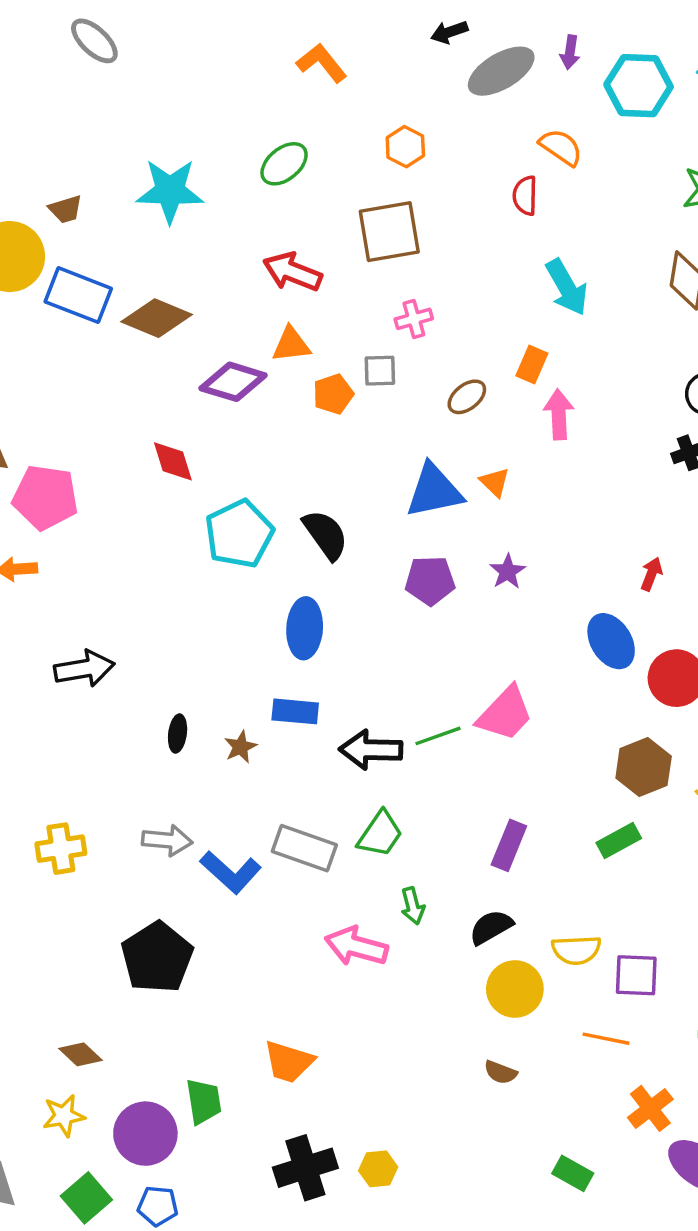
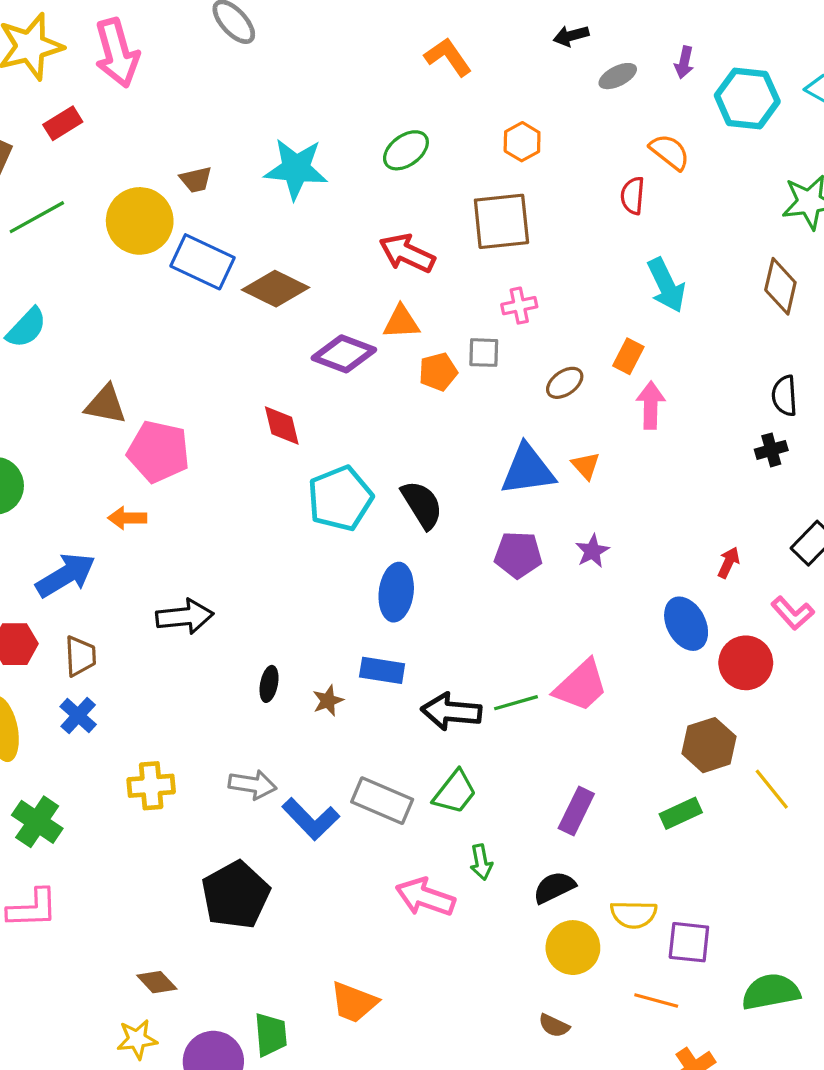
gray ellipse: (501, 71) -> (618, 76), size x0.6

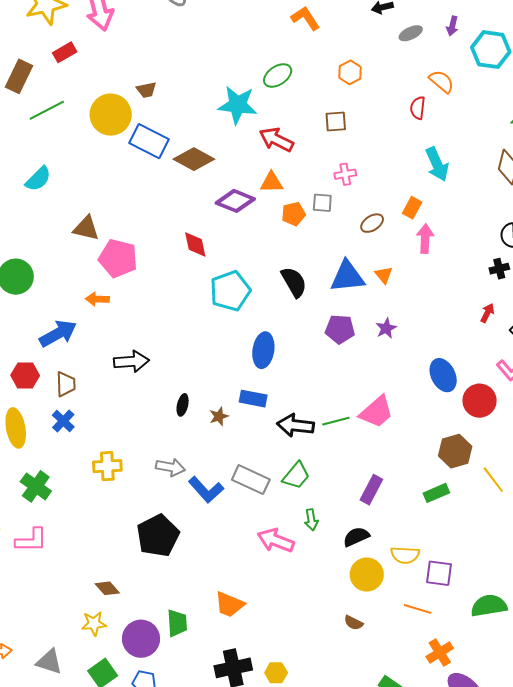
cyan star: (296, 169) -> (238, 105), moved
brown square: (501, 221) -> (336, 121), size x0.6
black semicircle: (422, 505) -> (294, 282), moved
red arrow: (729, 563) -> (487, 313), moved

